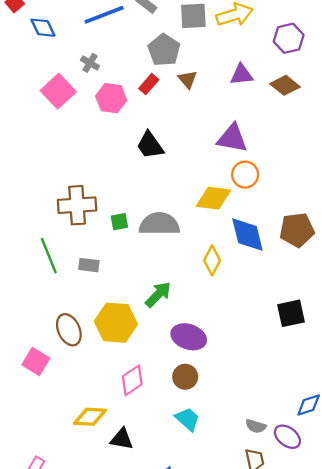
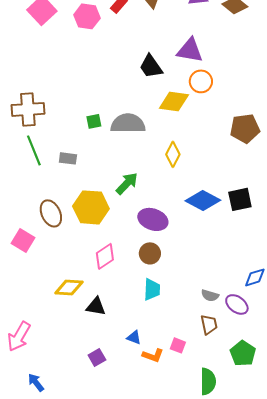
black trapezoid: (150, 145) -> (151, 66), moved
brown cross: (77, 205) -> (28, 109), moved
blue diamond: (247, 235) -> (203, 200), moved, turned -48
cyan trapezoid: (188, 419) -> (152, 289), turned 50

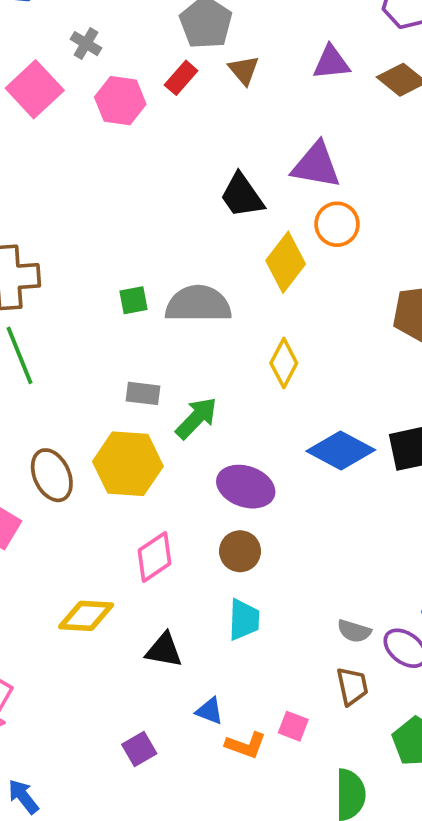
yellow diamond: (174, 101) -> (286, 262), turned -60
gray rectangle: (68, 158) -> (143, 393), moved
black triangle: (96, 306) -> (164, 650), moved

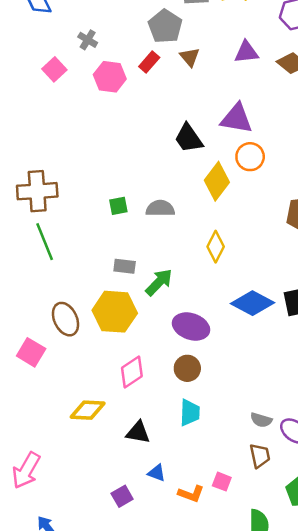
pink square: (35, 89) -> (54, 69), size x0.7
gray semicircle: (198, 304) -> (160, 208), size x0.7
blue triangle: (210, 711) -> (157, 473), moved

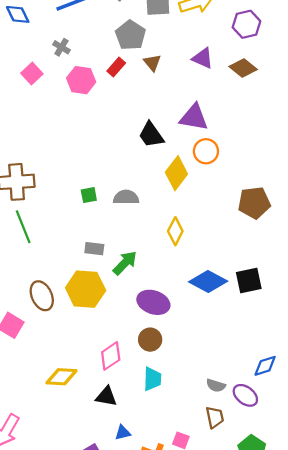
purple triangle: (246, 52) -> (203, 58), turned 30
pink diamond: (132, 372) -> (111, 356), moved
blue triangle: (157, 473) -> (123, 433), turned -35

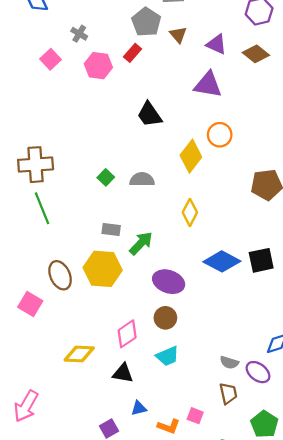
brown triangle: (152, 63) -> (178, 35), moved
purple triangle: (194, 117) -> (208, 85), moved
black trapezoid: (151, 135) -> (149, 115), moved
green square: (89, 195) -> (106, 177), turned -35
cyan trapezoid: (152, 379) -> (168, 356), turned 65

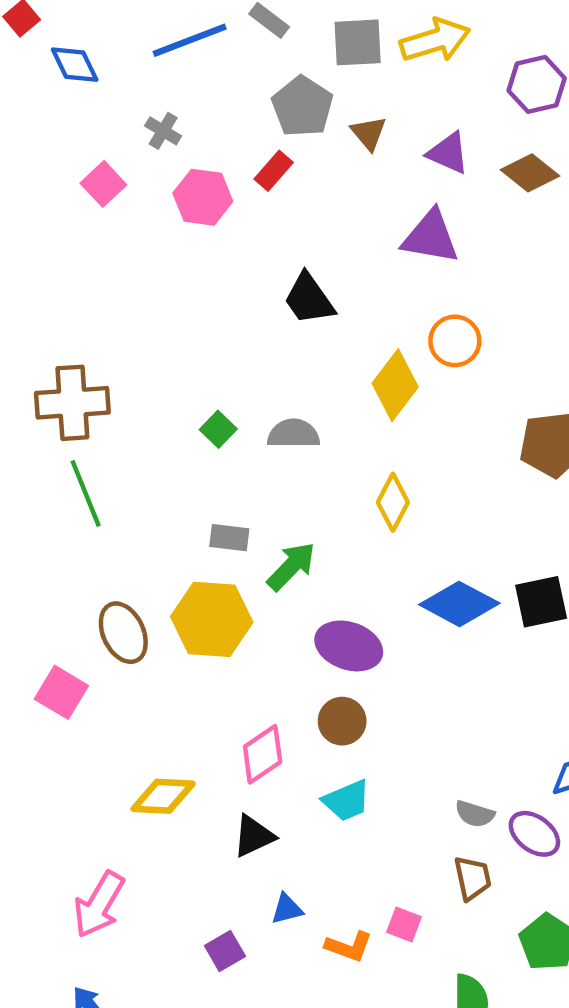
black triangle: (123, 373) -> (254, 836), turned -35
pink arrow: (26, 406) -> (99, 905), moved

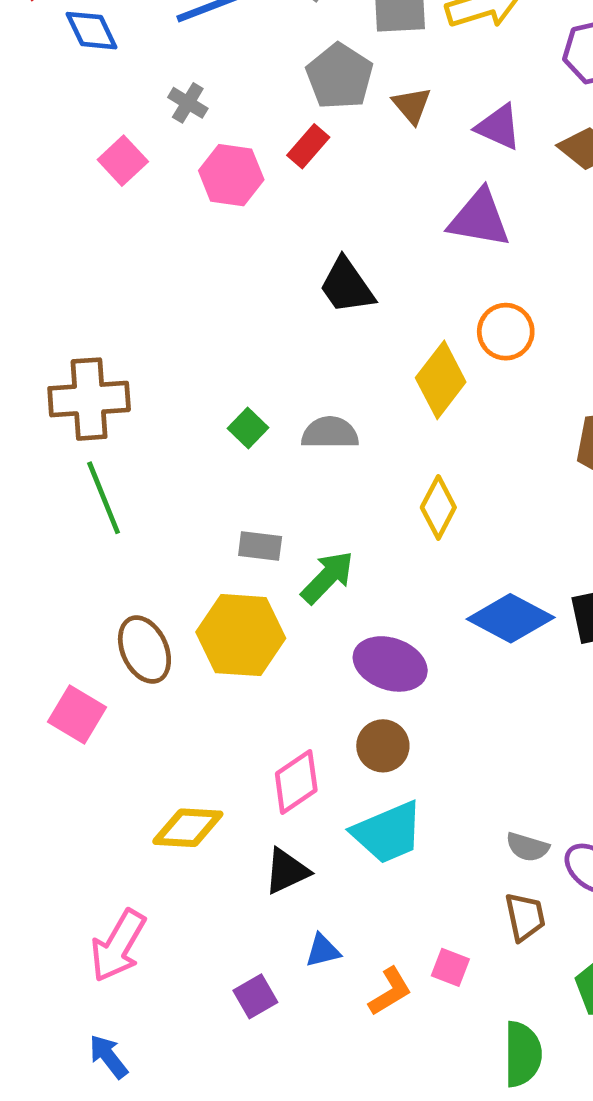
cyan trapezoid: (347, 801) -> (388, 833), size x1.4
orange L-shape: (349, 947) -> (390, 991), turned -51

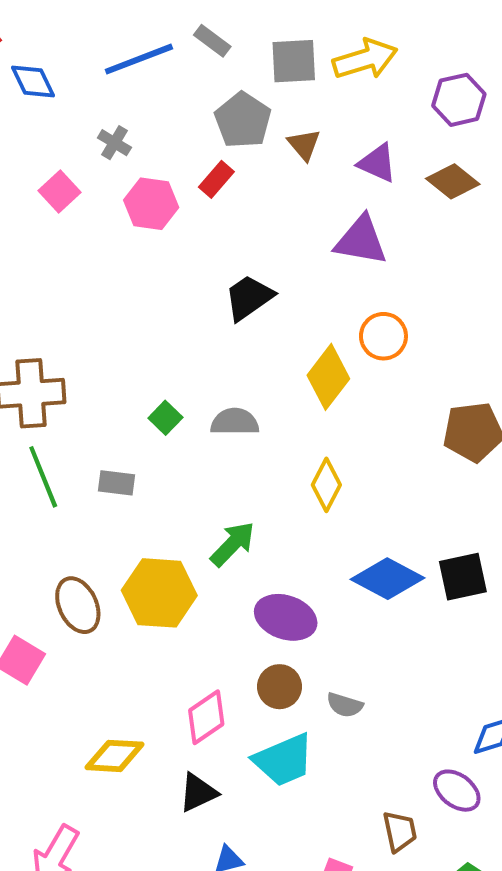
black trapezoid: (347, 286) -> (249, 297), turned 90
gray rectangle: (260, 546) -> (117, 483), moved
gray semicircle: (527, 847) -> (345, 705), moved

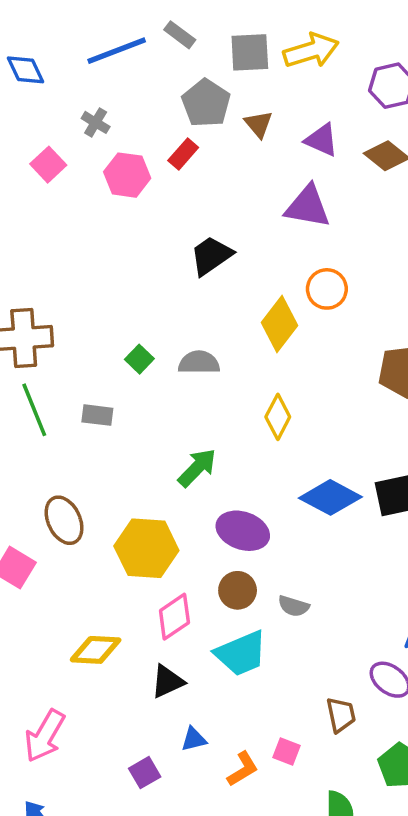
yellow hexagon: (159, 593) -> (146, 548), moved

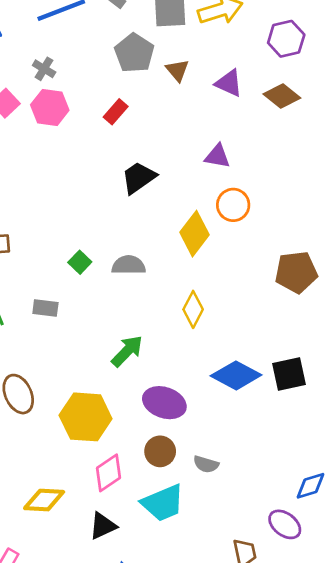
red rectangle: (183, 154) -> (116, 112), moved
pink hexagon: (127, 175) -> (50, 107), moved
purple triangle: (308, 207) -> (217, 156), moved, size x0.7

